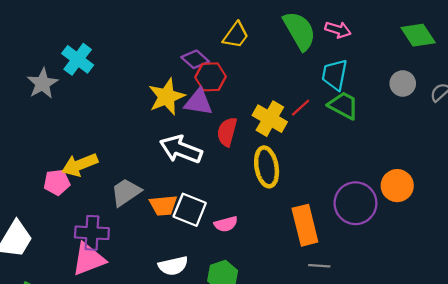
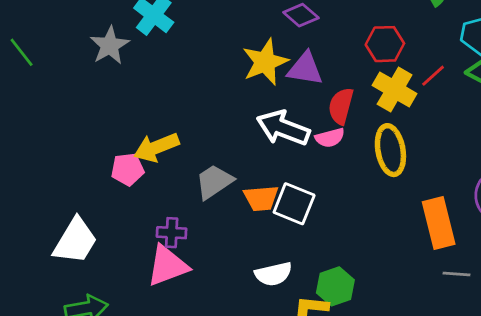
red hexagon: (211, 77) -> (385, 44), moved
pink semicircle: (226, 224) -> (330, 138), moved
purple cross: (92, 233) -> (172, 233), size x0.7

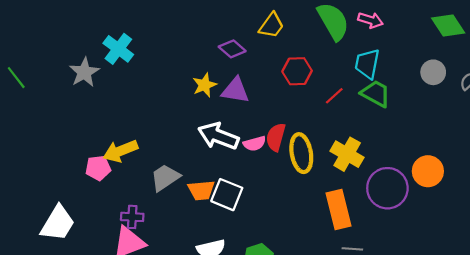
yellow star: (265, 62) -> (204, 85), size x0.7
yellow cross: (395, 89) -> (347, 154), moved
red semicircle: (341, 106) -> (276, 137), moved

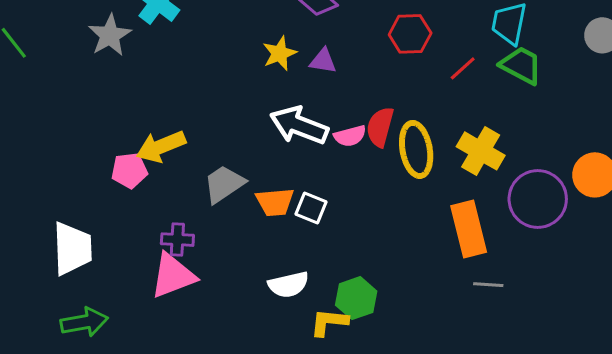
purple triangle: (235, 90) -> (323, 61), size x0.7
white square: (227, 195) -> (311, 208), size x0.7
white trapezoid: (58, 223) -> (72, 249), turned -33

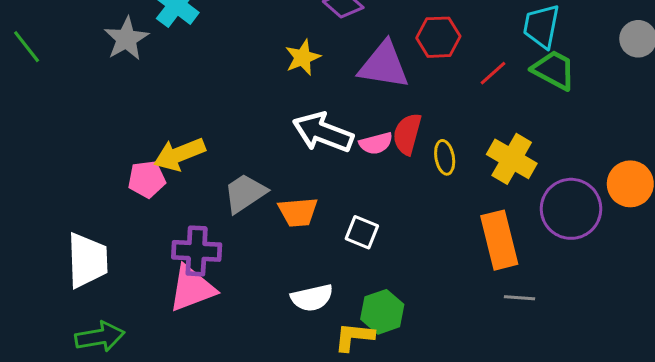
purple triangle: (323, 61) -> (384, 65), moved, size x1.8
yellow ellipse: (416, 149) -> (445, 157), size x0.6
white square: (311, 208) -> (362, 232), moved
purple cross: (177, 240) -> (197, 251), size x1.4

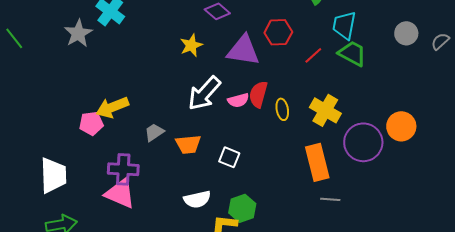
white arrow: (323, 132) -> (204, 93), turned -69
gray trapezoid: (245, 193) -> (154, 132), size x0.7
pink triangle: (192, 288) -> (120, 193), turned 44

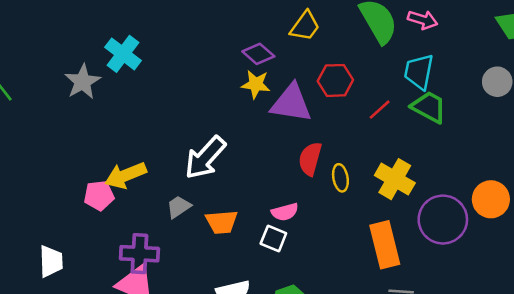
yellow star: (191, 45) -> (256, 84), moved, turned 30
white arrow: (204, 93) -> (205, 158), moved
pink semicircle: (238, 100) -> (285, 212), moved
white trapezoid: (53, 175) -> (51, 261), size x0.7

